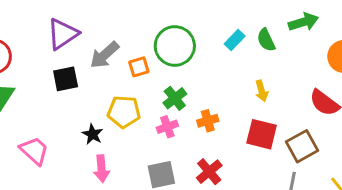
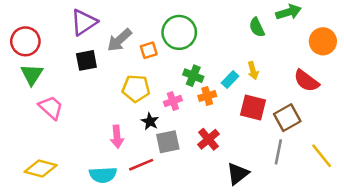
cyan rectangle: (235, 40) -> (230, 79), moved
green cross: (175, 98) -> (193, 76), moved, turned -30
black star: (93, 134) -> (150, 121), moved
pink trapezoid: (34, 151) -> (51, 107), moved

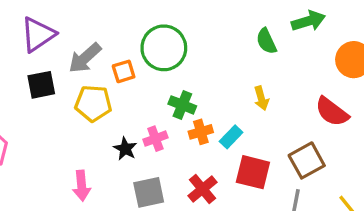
cyan rectangle: (230, 79) -> (231, 137), moved
yellow pentagon: (136, 88) -> (93, 103), moved
red square: (253, 107) -> (253, 172), moved
black star: (150, 121) -> (125, 149), moved

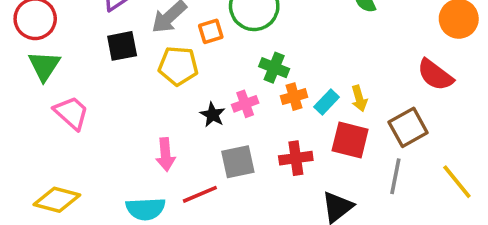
yellow arrow: (261, 98) -> (359, 98), moved
red cross: (202, 189) -> (296, 158), turned 32

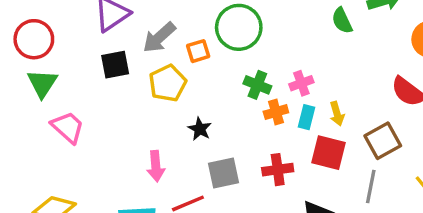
yellow pentagon: (178, 66) -> (168, 83), turned -30
cyan rectangle: (327, 102) -> (306, 117), turned -30
pink cross: (245, 104) -> (301, 83), moved

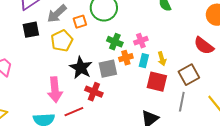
black star: (200, 129) -> (81, 68), size x1.6
pink arrow: (156, 166) -> (55, 90), size x1.4
red cross: (278, 170) -> (94, 92), moved, turned 30
gray square: (224, 173) -> (108, 69), moved

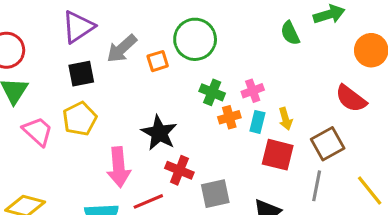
yellow pentagon: (62, 41) -> (80, 119), moved
gray square: (108, 69) -> (215, 194), moved

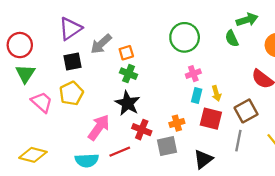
green semicircle: (290, 33) -> (232, 38), moved
green circle: (195, 39) -> (185, 37), moved
green cross: (212, 92) -> (129, 74), moved
orange cross: (229, 117) -> (177, 123), moved
pink arrow: (119, 167) -> (99, 127), turned -140

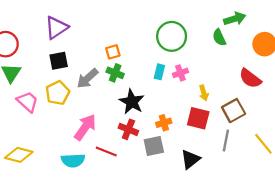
gray arrow: (101, 44) -> (87, 78), moved
cyan rectangle: (197, 96) -> (159, 72), moved
black star: (127, 103) -> (132, 102), moved
red line: (120, 152) -> (106, 152), turned 45

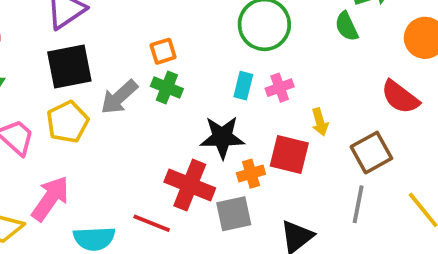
black square: (59, 61) -> (69, 67), size x1.4
black star: (132, 102) -> (222, 137), moved, turned -30
red square: (198, 118) -> (289, 154), moved
pink arrow: (85, 127) -> (50, 198), moved
red cross: (128, 129) -> (190, 185), size x1.4

